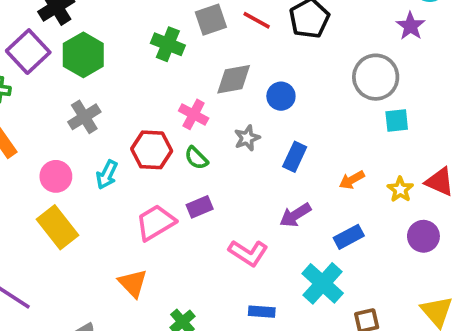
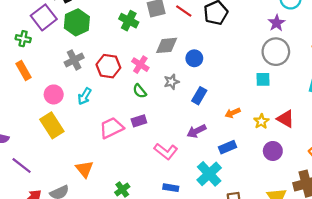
gray circle: (376, 77) -> (276, 52), moved
red hexagon: (152, 150) -> (108, 66), moved
orange triangle: (133, 283) -> (84, 169), moved

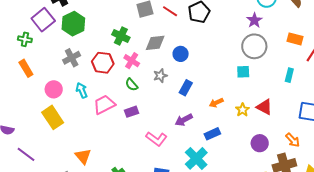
green cross: (129, 21) -> (121, 36), moved
cyan arrow: (85, 96) -> (82, 90), turned 126
pink trapezoid: (111, 128) -> (104, 105), moved
purple circle: (273, 151) -> (260, 143), moved

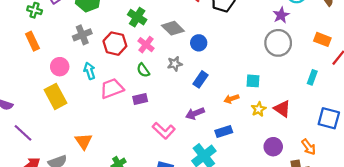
gray diamond: (155, 43) -> (173, 28), turned 45
cyan square: (243, 72) -> (253, 81), moved

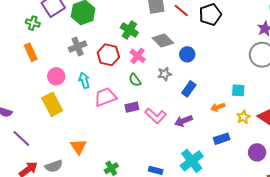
pink L-shape: (164, 131) -> (156, 116), moved
blue rectangle: (224, 132) -> (222, 139), moved

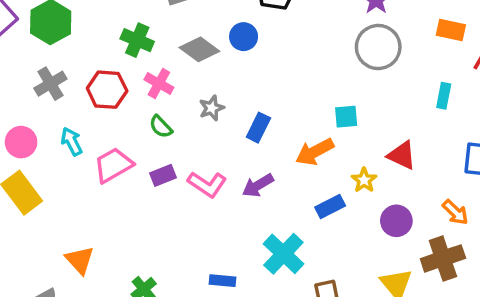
blue circle: (187, 54) -> (244, 37), moved
orange arrow: (218, 107) -> (315, 152), size x1.5
yellow star: (243, 117) -> (364, 180), moved

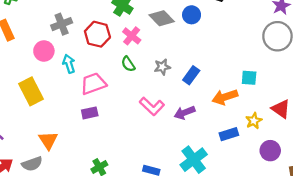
gray star: (212, 108) -> (162, 67), moved
pink circle: (21, 142) -> (44, 51), moved
purple rectangle: (163, 175) -> (90, 113), moved
orange triangle: (80, 260) -> (48, 140), moved

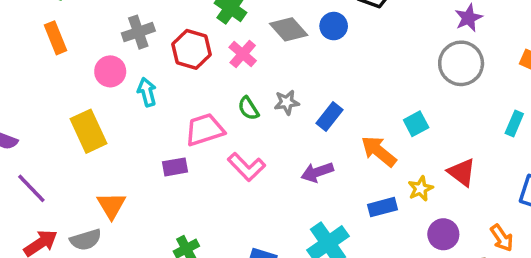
green semicircle: (128, 64) -> (248, 108), moved
cyan square: (249, 78) -> (416, 124), turned -35
pink trapezoid: (93, 84) -> (205, 130), moved
orange arrow: (225, 97) -> (379, 151), turned 55
pink L-shape: (152, 106) -> (246, 167), moved

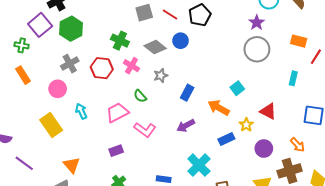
cyan arrow: (147, 92) -> (81, 111), moved
gray star: (287, 102) -> (161, 76), moved
purple rectangle: (175, 167) -> (116, 151), moved

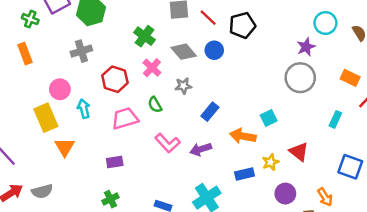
red hexagon: (102, 68) -> (115, 79), moved
pink circle: (58, 89) -> (60, 89), moved
orange arrow: (219, 108) -> (243, 136), turned -30
pink L-shape: (145, 130) -> (167, 143), moved
orange triangle: (72, 165) -> (65, 147), moved

